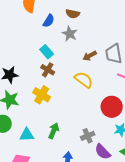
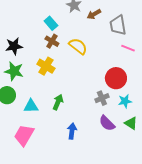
brown arrow: (90, 56) -> (94, 14), moved
yellow semicircle: (84, 80) -> (78, 46), moved
gray cross: (88, 136) -> (102, 98), moved

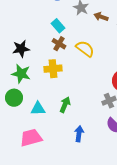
brown arrow: (94, 14) -> (101, 17), turned 48
yellow cross: (46, 66) -> (53, 69), turned -36
pink trapezoid: (24, 135) -> (31, 138), turned 45

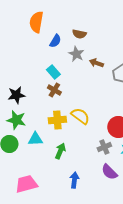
yellow semicircle: (85, 49) -> (80, 116), moved
yellow cross: (53, 69) -> (57, 120), moved
cyan triangle: (38, 109) -> (35, 139), moved

